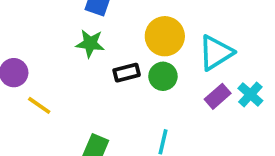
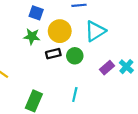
yellow circle: (165, 36) -> (60, 31), moved
cyan triangle: (216, 53) -> (95, 31), moved

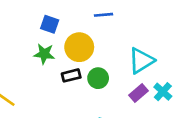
cyan triangle: (95, 31) -> (141, 61), moved

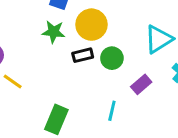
purple rectangle: (139, 93) -> (141, 84), moved

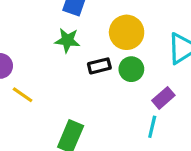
yellow circle: (91, 25) -> (127, 32), moved
cyan line: (112, 111) -> (152, 127), moved

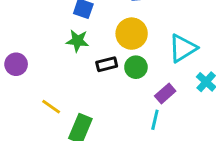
yellow line: (23, 95) -> (51, 107), moved

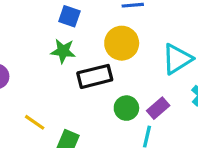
black rectangle: (107, 64) -> (95, 76), size x1.5
green circle: (136, 67) -> (126, 108), moved

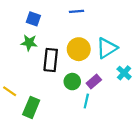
yellow circle: (122, 43) -> (79, 49), moved
black rectangle: (95, 76) -> (51, 60), turned -70

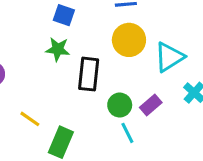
yellow circle: (79, 49) -> (129, 40), moved
cyan line: (86, 101) -> (127, 133), moved, turned -40

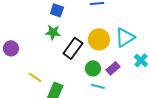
yellow circle: (129, 40) -> (99, 39), moved
black rectangle: (89, 74) -> (73, 48), turned 30
cyan line: (127, 133) -> (98, 86), turned -48

